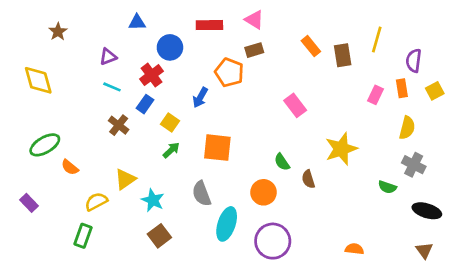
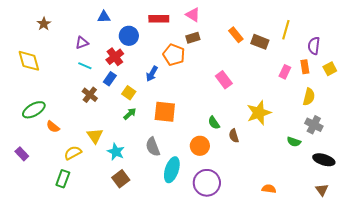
brown rectangle: (343, 55) -> (260, 42), turned -60
yellow triangle: (125, 179) -> (95, 136), turned -30

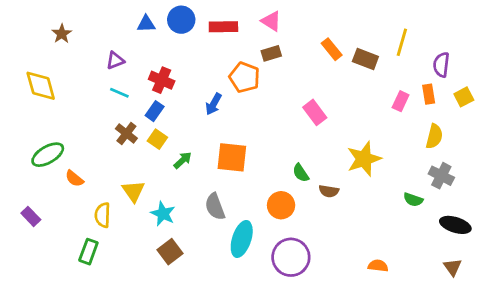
blue circle: (129, 36) -> (181, 20), moved
red cross: (115, 57) -> (162, 80), turned -30
yellow square: (129, 93) -> (157, 139), moved
brown semicircle: (234, 136) -> (329, 191), turned -64
yellow semicircle: (73, 153) -> (103, 215), turned -60

